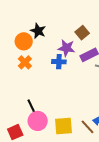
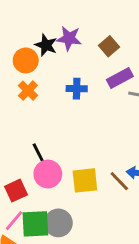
purple star: (66, 48) -> (69, 38), moved

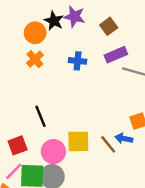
pink circle: (48, 174) -> (53, 152), moved

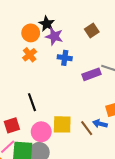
purple star: (74, 17) -> (54, 36), moved
purple rectangle: (116, 55) -> (92, 74), moved

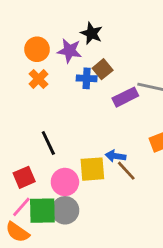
black star: (47, 24) -> (91, 33), moved
brown square: (92, 30) -> (103, 69), moved
blue arrow: (100, 124) -> (116, 156), moved

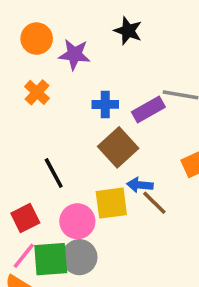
black star: (91, 33) -> (128, 31), moved
orange circle: (37, 49) -> (37, 39), moved
brown square: (103, 69) -> (118, 147), moved, size x1.5
blue cross: (87, 78) -> (105, 104), moved

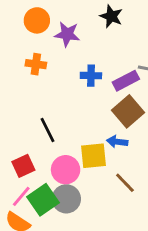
orange cross: (37, 92) -> (36, 64), turned -36
brown square: (118, 147) -> (128, 111), moved
brown line: (154, 203) -> (125, 183), moved
green square: (51, 259) -> (43, 200), turned -32

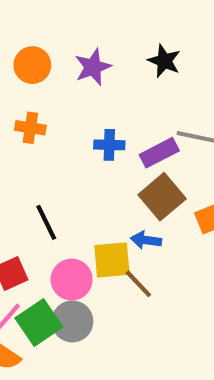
black star: (111, 16) -> (164, 61), moved
purple star: (67, 34) -> (93, 67), moved, turned -30
brown line: (125, 183) -> (138, 284), moved

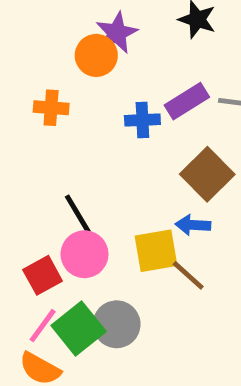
orange circle: (32, 65) -> (96, 55), moved
purple rectangle: (159, 153) -> (187, 101), moved
pink circle: (72, 280) -> (84, 254), moved

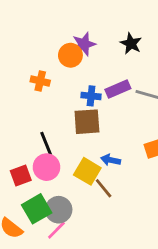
brown square: (207, 174) -> (87, 122), moved, turned 32
yellow square: (156, 251) -> (87, 171), turned 32
pink line: (43, 326) -> (56, 230), moved

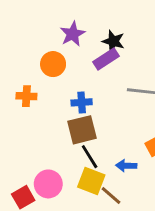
purple star: (84, 44) -> (73, 34), moved
purple rectangle: (118, 89) -> (106, 59), moved
black line: (46, 144) -> (90, 157), moved
blue arrow: (111, 160) -> (126, 166), moved

